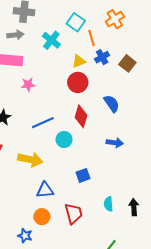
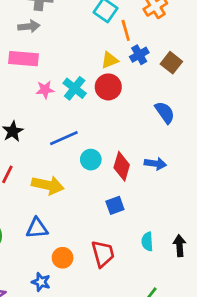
cyan cross: (51, 40) -> (75, 88), moved
blue semicircle: (112, 104) -> (165, 112), moved
red diamond: (81, 116) -> (122, 166), moved
blue triangle: (45, 190) -> (37, 228), moved

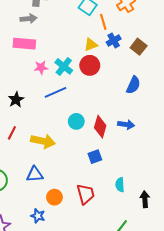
blue semicircle: (165, 112) -> (133, 85), turned 60
blue line: (64, 138) -> (56, 92), moved
black arrow: (180, 246) -> (145, 199), moved

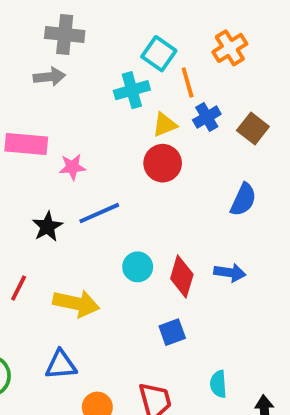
pink rectangle: (24, 44) -> (26, 144), moved
cyan cross: (64, 66) -> (132, 90), moved, turned 36
black star: (16, 100) -> (47, 227), moved

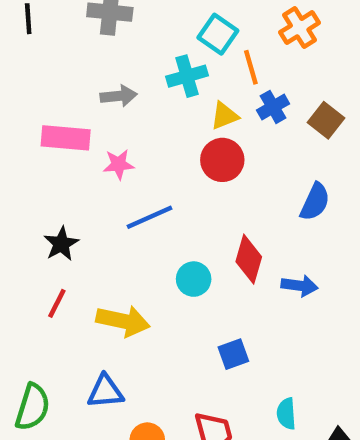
gray arrow: (49, 77) -> (119, 96), moved
black star: (47, 227) -> (61, 244), moved
red diamond: (182, 276) -> (249, 259), moved

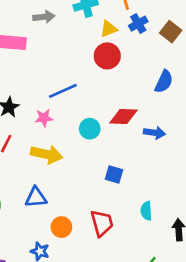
pink star: (119, 164) -> (44, 118), moved
red diamond: (249, 259) -> (123, 117), turned 76
blue square: (233, 354) -> (114, 175), turned 36

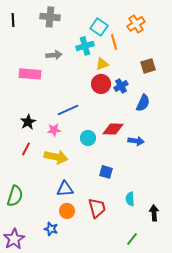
blue cross: (138, 24) -> (121, 86), moved
brown square: (171, 32) -> (148, 66), turned 35
blue triangle: (36, 197) -> (65, 189), moved

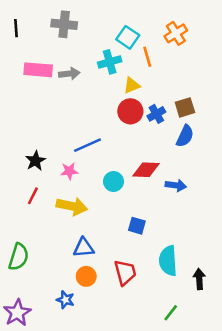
brown square: (148, 66) -> (185, 107), moved
pink rectangle: (30, 74) -> (38, 70), moved
cyan semicircle: (130, 199) -> (168, 261), size x1.6

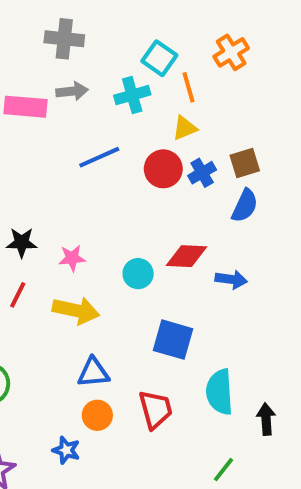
gray arrow: (69, 74) -> (72, 91), moved
yellow triangle: (132, 85) -> (185, 128), moved
blue line: (87, 145) -> (99, 157), moved
black star: (36, 161) -> (22, 243), turned 30
blue square: (137, 226) -> (173, 340), size x1.5

